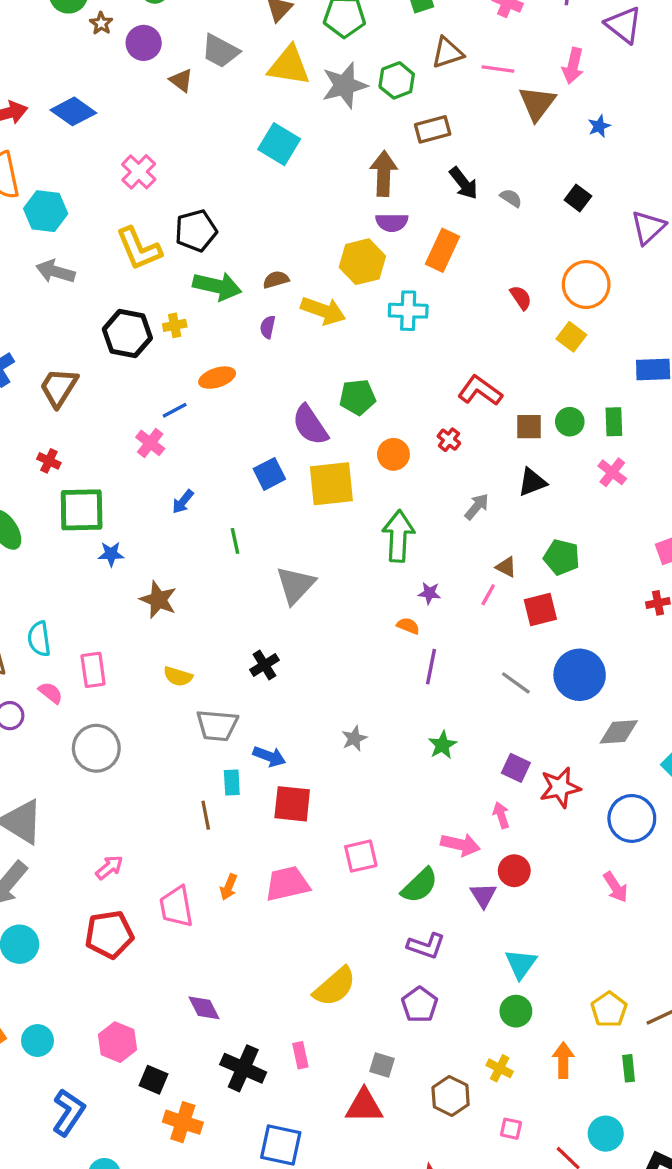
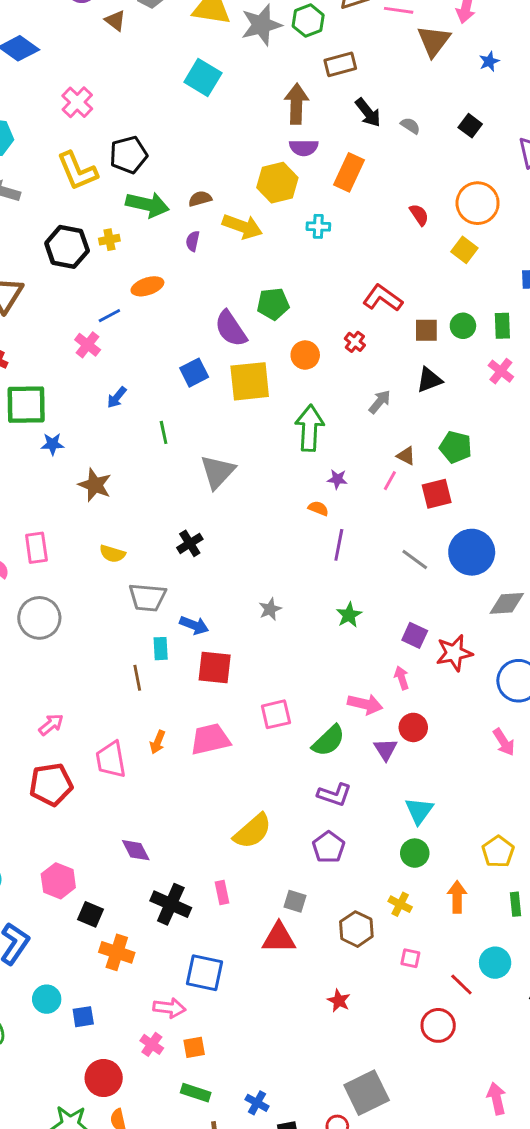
cyan cross: (408, 311) -> (318, 226), size x0.7

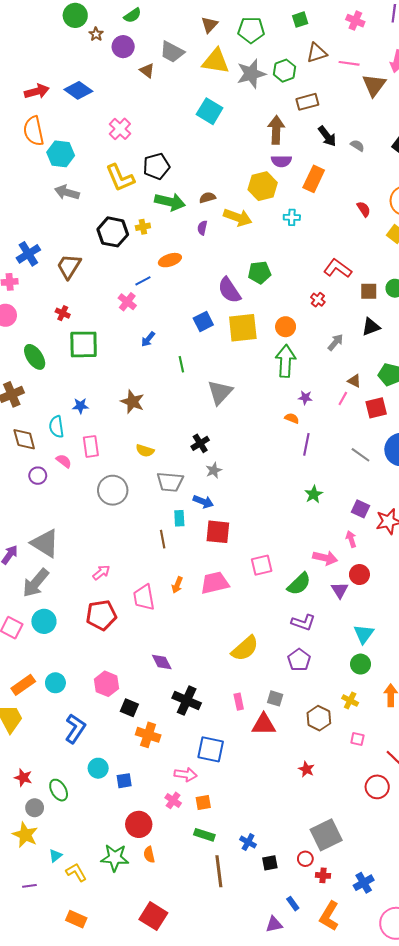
orange circle: (305, 355) -> (286, 327), moved
blue star: (52, 444) -> (80, 406), moved
gray star: (270, 609) -> (214, 470), moved
gray circle: (39, 618) -> (113, 490), moved
pink rectangle: (222, 893) -> (239, 702), moved

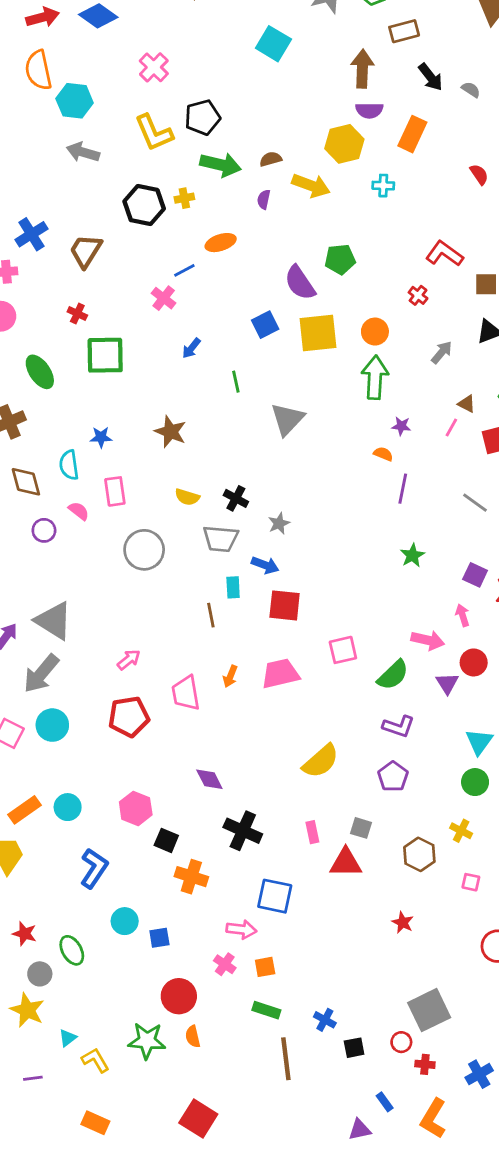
black cross: (200, 443) -> (236, 498), moved, turned -30

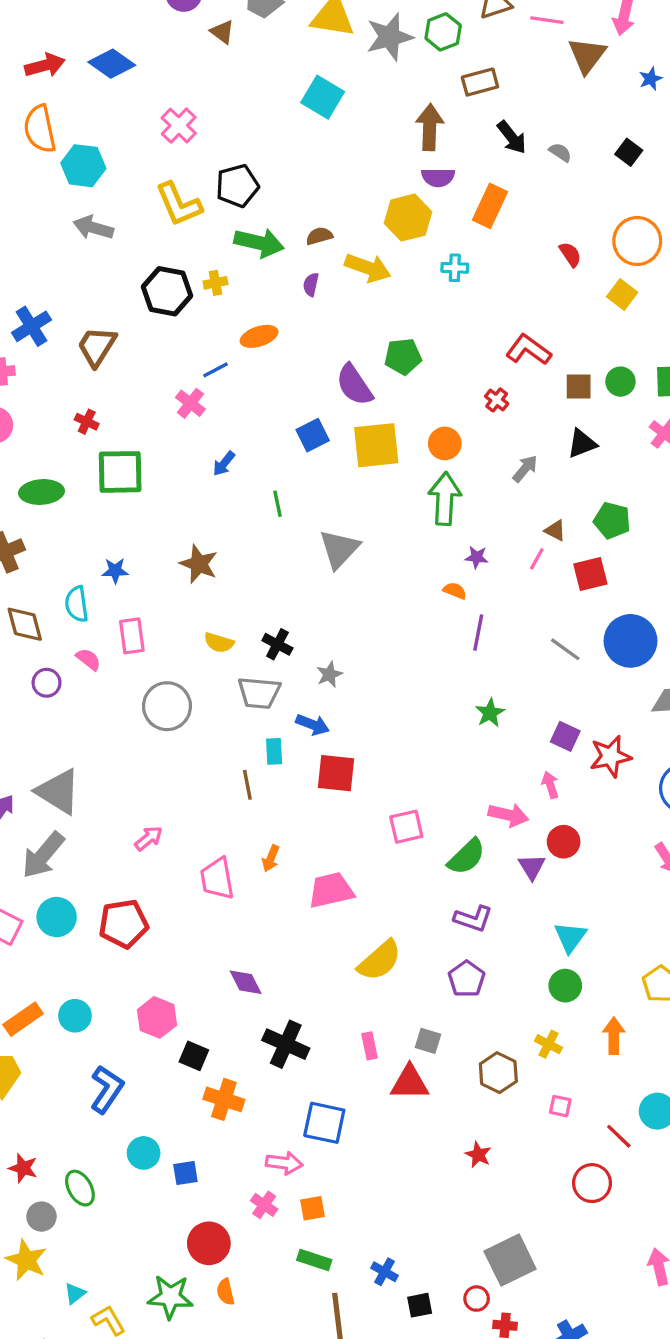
green ellipse: (40, 372) -> (42, 492), turned -60
pink trapezoid: (280, 674) -> (331, 890), moved
red pentagon: (129, 717) -> (123, 924), moved

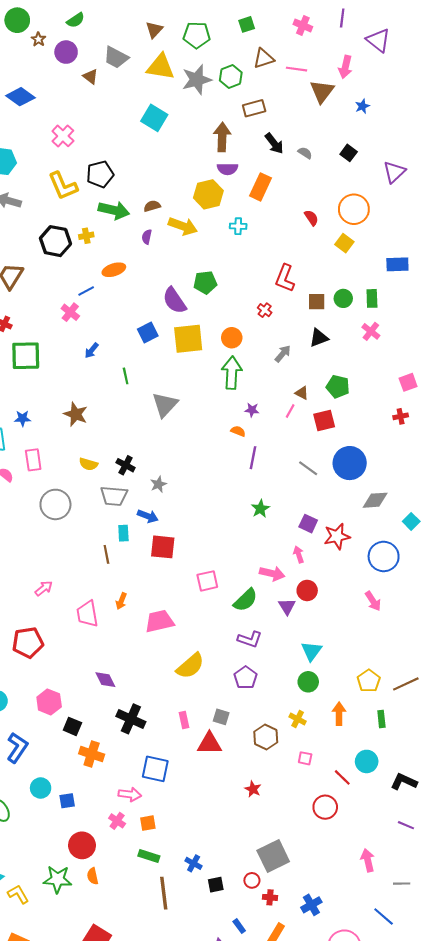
red L-shape: (528, 350) -> (285, 278), turned -104

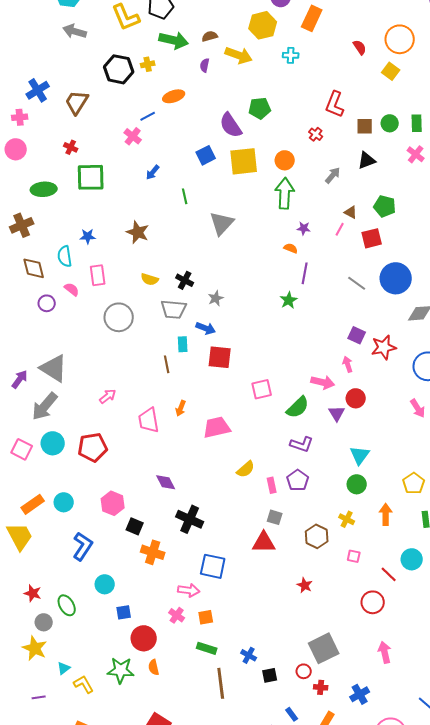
green star: (260, 509) -> (289, 300), moved
yellow semicircle: (190, 666) -> (246, 469), size x0.7
pink rectangle: (184, 720) -> (272, 485), moved
blue square: (67, 801) -> (124, 612), moved
pink arrow: (368, 860) -> (385, 652), moved

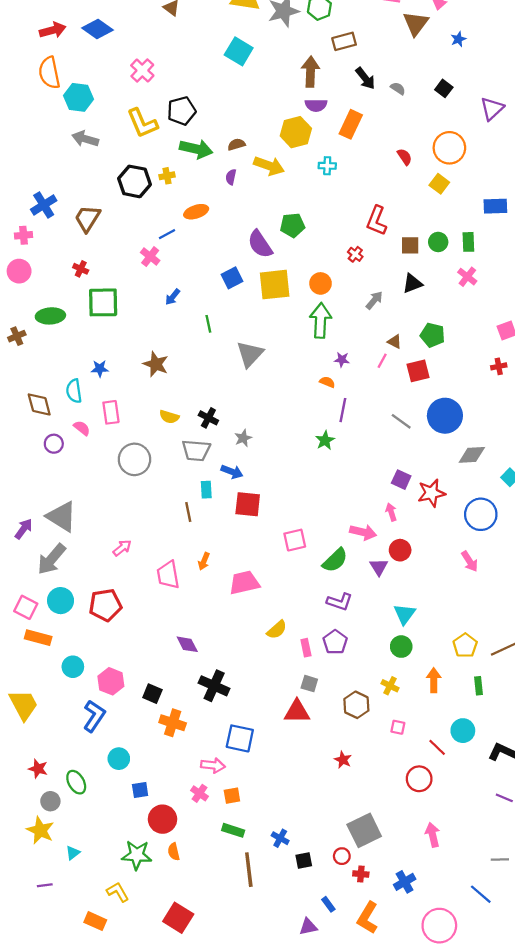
brown cross: (22, 225) -> (17, 336), moved, size x0.7
pink hexagon: (113, 503) -> (111, 681), moved
orange rectangle: (33, 504) -> (38, 638), moved, turned 50
yellow L-shape: (84, 684) -> (118, 892), moved

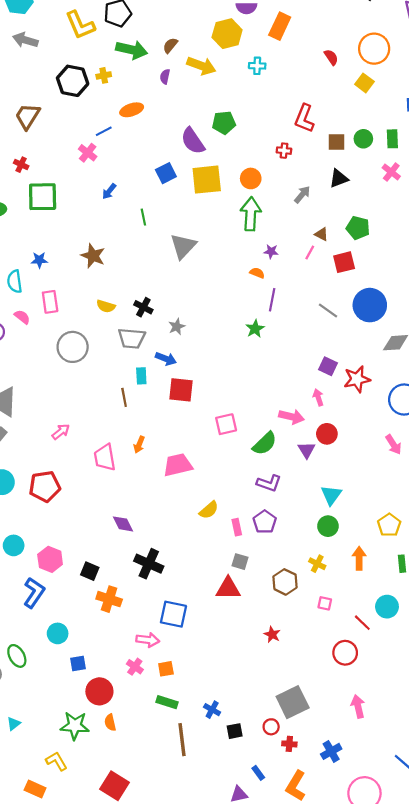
brown semicircle: (236, 144) -> (170, 45), turned -35
red cross: (355, 254) -> (284, 151), turned -32

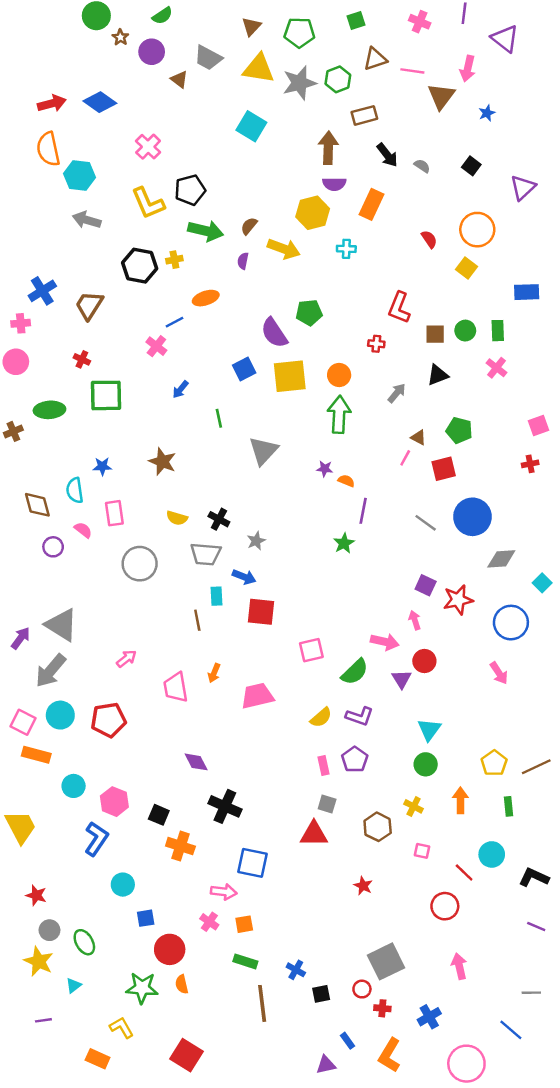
purple star: (271, 251) -> (325, 469), moved
yellow semicircle: (209, 510) -> (321, 717), moved
green ellipse: (17, 656) -> (84, 942), moved

